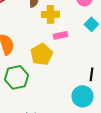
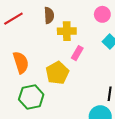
pink rectangle: (60, 35) -> (77, 53), turned -48

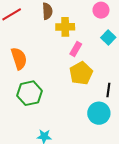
yellow pentagon: (57, 73) -> (81, 73), moved

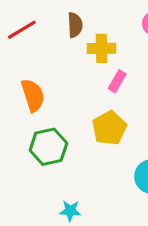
yellow pentagon: (81, 73) -> (109, 128), moved

